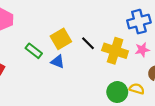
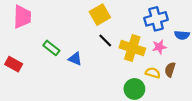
yellow square: (61, 39) -> (100, 15), moved
yellow semicircle: (137, 89) -> (153, 73), moved

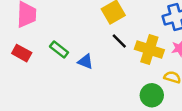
red rectangle: (14, 64) -> (22, 53), moved

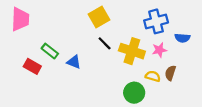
red rectangle: (22, 53) -> (32, 66), moved

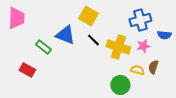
yellow square: (99, 17) -> (88, 16), turned -30
blue triangle: (74, 62) -> (65, 35), moved, size x1.5
red rectangle: (32, 66) -> (27, 70), moved

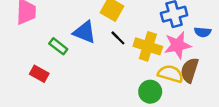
pink star: (143, 46) -> (178, 45), size x1.6
brown semicircle: (153, 67) -> (190, 70), size x1.5
yellow semicircle: (137, 70) -> (170, 74), size x1.5

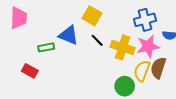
green rectangle: (58, 46) -> (46, 47), turned -49
yellow semicircle: (170, 74) -> (142, 71), turned -85

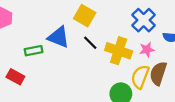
blue cross: (145, 20) -> (144, 20), turned -30
pink star: (148, 46) -> (147, 50), size x0.6

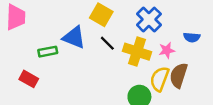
blue cross: (144, 20) -> (149, 19), moved

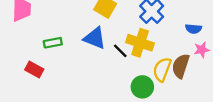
blue triangle: (74, 37) -> (95, 38), moved
black line: (107, 43) -> (120, 51), moved
pink star: (167, 50) -> (202, 50), moved

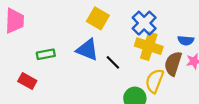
yellow cross: (140, 43) -> (149, 46), moved
brown semicircle: (181, 66) -> (173, 64), moved

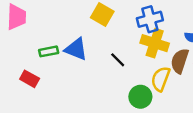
blue cross: (144, 23) -> (150, 19), turned 30
blue triangle: (87, 50) -> (76, 49), moved

